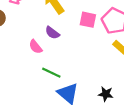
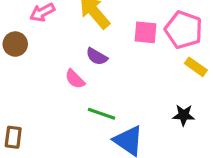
black star: (106, 94) -> (184, 115), moved

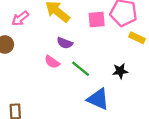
green line: (101, 114) -> (81, 69), moved, turned 30
black star: (184, 115) -> (120, 71), moved

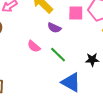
purple semicircle: (65, 43) -> (54, 28), moved

